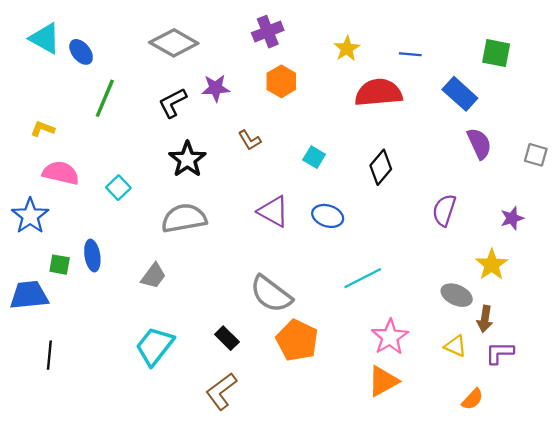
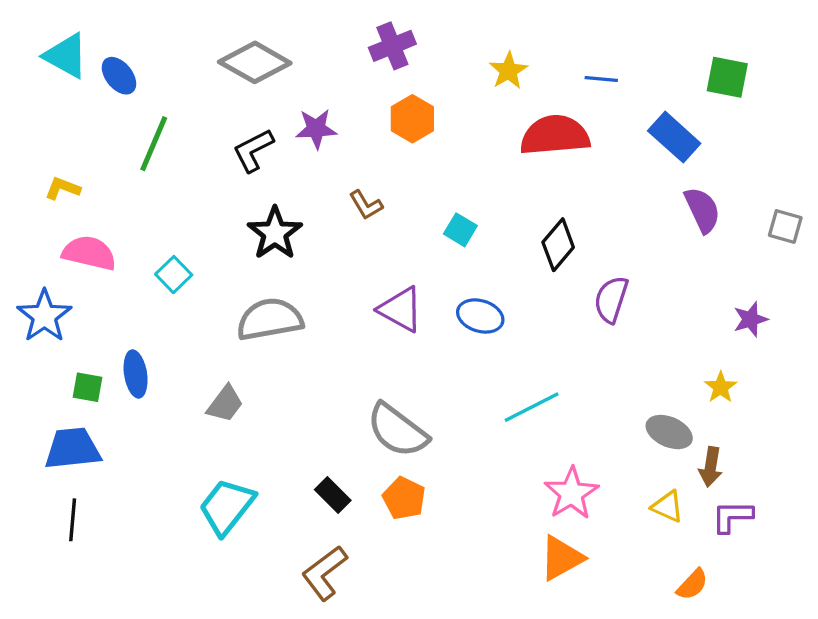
purple semicircle: (444, 210) -> (611, 299), moved
yellow star: (492, 265) -> (721, 387), size x0.7
blue trapezoid: (29, 295) -> (73, 449), moved
orange pentagon: (297, 340) -> (404, 498), moved, size x0.7

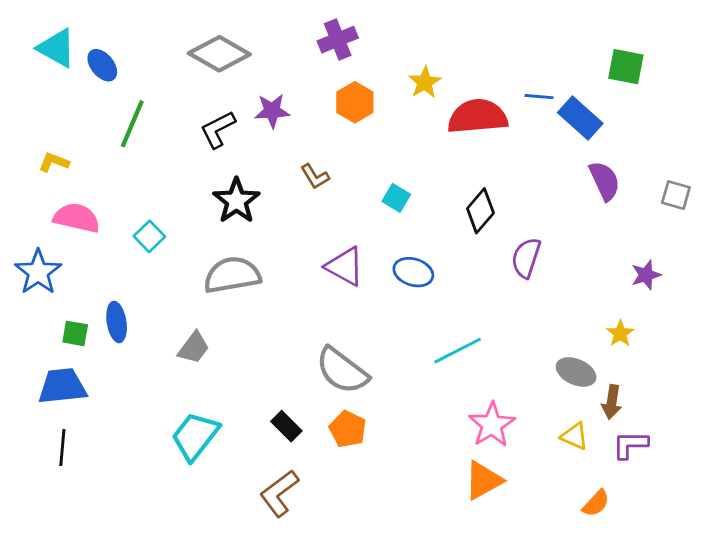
yellow star: (508, 71) -> (425, 82), moved
blue line: (601, 79) -> (539, 97), moved

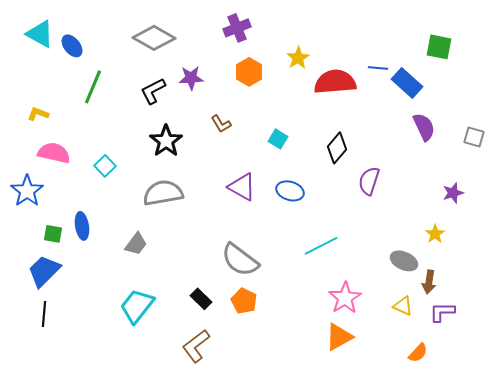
blue trapezoid: (62, 386) -> (44, 271), turned -39

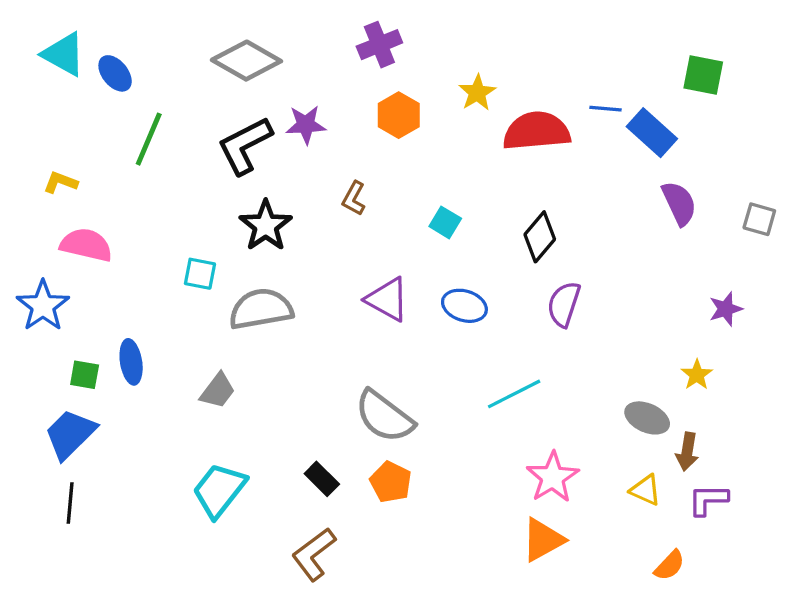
black L-shape: (153, 91) -> (245, 146), size x1.4
brown L-shape: (221, 124) -> (354, 198), turned 60
cyan square: (105, 166) -> (200, 274), moved, turned -35
purple semicircle: (369, 181) -> (564, 304), moved

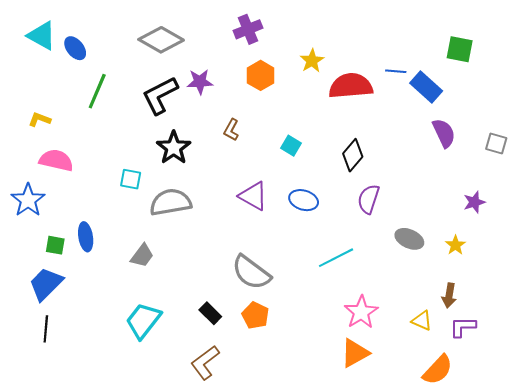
gray ellipse: (647, 418) -> (409, 239), moved
orange semicircle: (670, 565) -> (438, 370), size x1.5

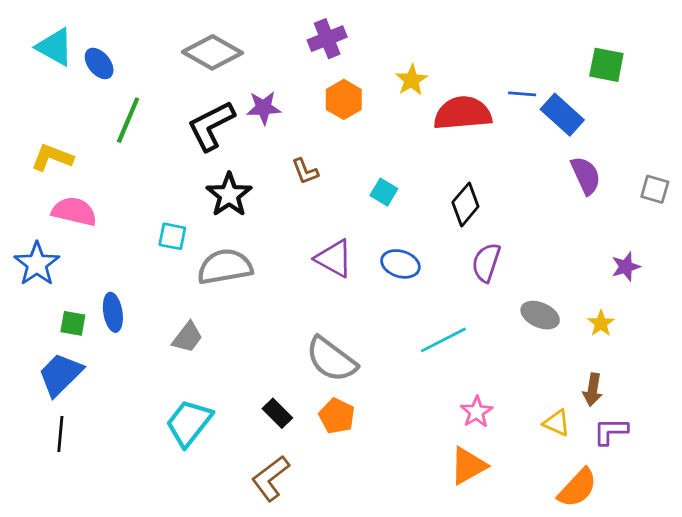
yellow L-shape: (40, 119) -> (52, 157), size x1.4
brown L-shape: (231, 130) -> (305, 171), turned -50
pink star: (361, 312) -> (476, 412), size x0.7

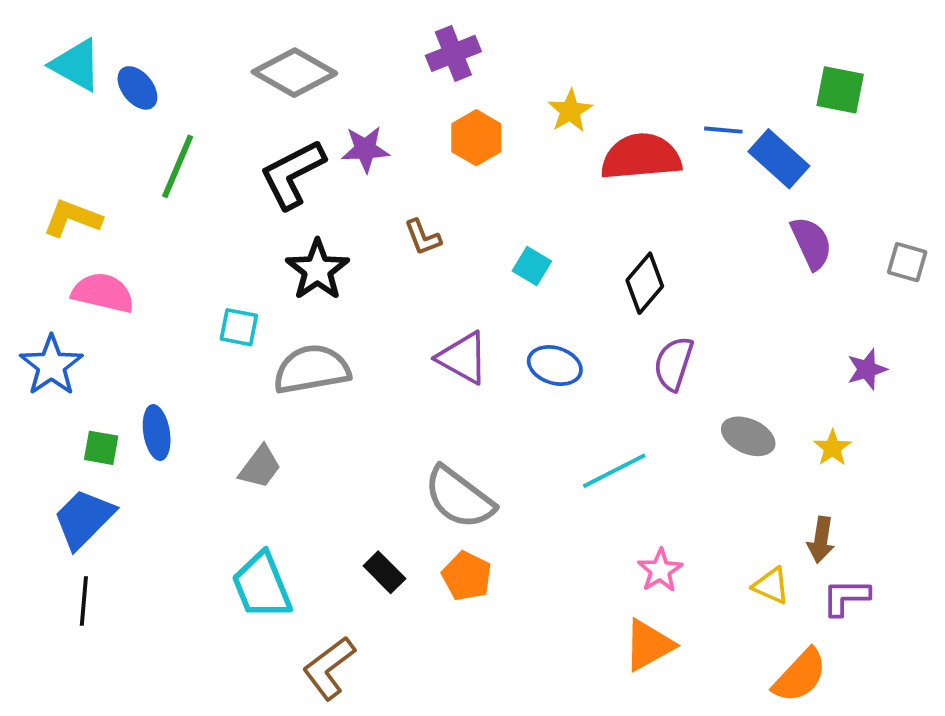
cyan trapezoid: (189, 423) -> (262, 586), turned -60
brown L-shape: (270, 478) -> (329, 668), moved

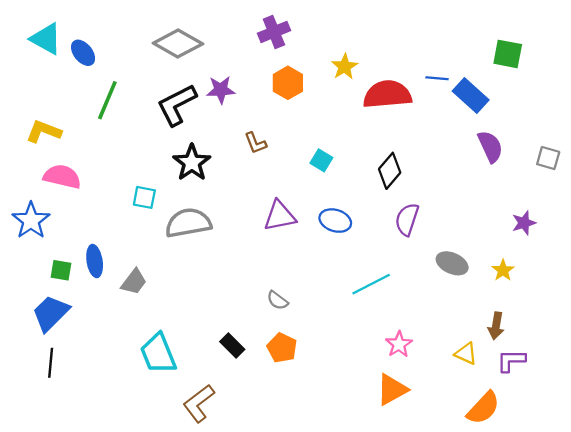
purple triangle: (463, 358) -> (280, 216), turned -40
gray trapezoid: (260, 467) -> (134, 282), moved
gray semicircle: (459, 498) -> (277, 300), size x0.5

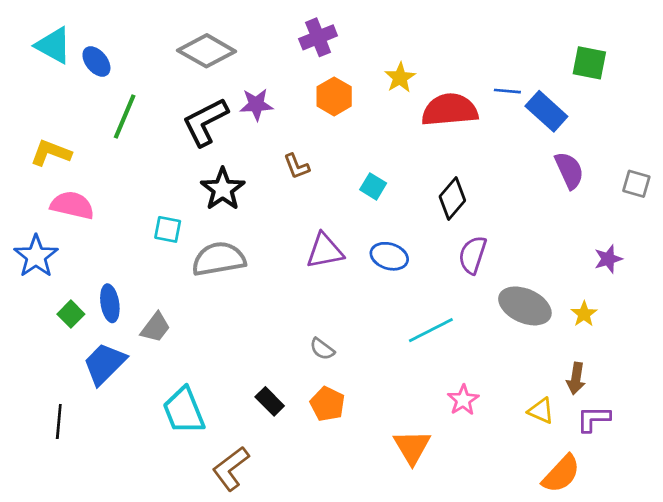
gray ellipse: (452, 263) -> (525, 306), size x1.4
green square: (61, 270) -> (71, 314), turned 35
blue trapezoid: (51, 313) -> (104, 364), moved
orange triangle: (392, 389) -> (412, 447), moved, turned -32

